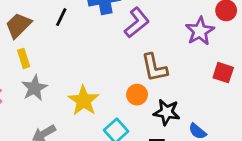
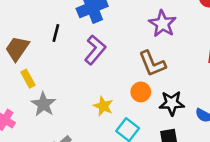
purple L-shape: (137, 23) -> (95, 50), moved
purple star: (200, 31) -> (162, 24), moved
yellow star: (84, 101) -> (103, 106), moved, size x0.7

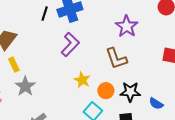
black line: (56, 33) -> (45, 14), moved
orange circle: (141, 92) -> (106, 91), moved
yellow star: (103, 106) -> (82, 80), moved

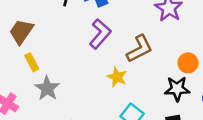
brown L-shape: (116, 58) -> (139, 49), moved, turned -95
orange circle: (106, 91) -> (188, 63), moved

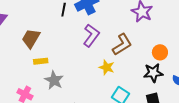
yellow rectangle: (32, 62) -> (41, 61), turned -64

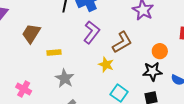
yellow rectangle: (41, 61) -> (54, 53), moved
gray star: (54, 80) -> (65, 78), moved

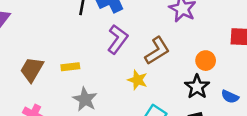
brown trapezoid: (31, 33) -> (32, 69), moved
black star: (152, 71) -> (197, 87), turned -30

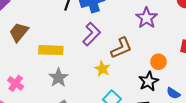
yellow rectangle: (70, 67) -> (51, 50), size x1.6
brown trapezoid: (32, 69) -> (19, 32), moved

